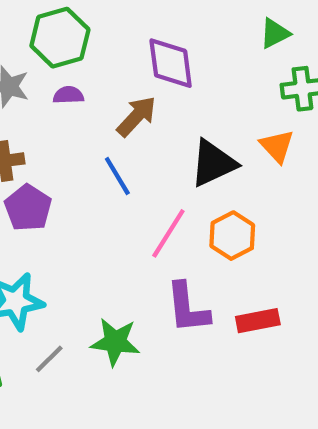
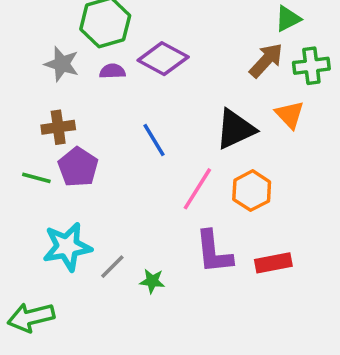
purple diamond: (171, 63) -> (163, 59), moved, turned -54
brown arrow: (137, 116) -> (266, 60), moved
green star: (115, 342) -> (152, 281), size x0.6
gray line: (49, 359) -> (112, 267), moved

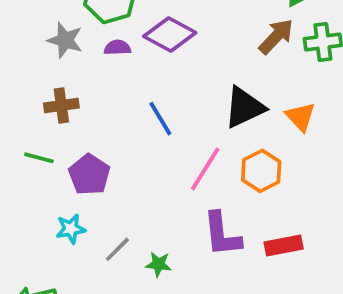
orange triangle: (290, 115) -> (300, 117), moved
purple pentagon: (78, 167) -> (89, 175), moved
cyan star: (67, 247) -> (71, 229), size x0.6

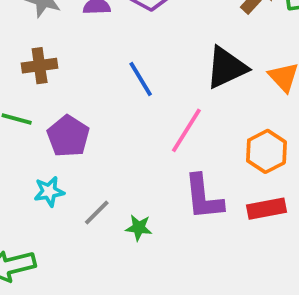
orange hexagon: (261, 171) -> (266, 151), moved

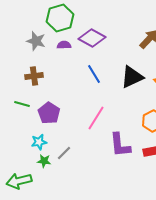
blue line: (141, 79) -> (94, 74), moved
pink line: (186, 130) -> (96, 118), moved
green star: (139, 228) -> (44, 161), moved

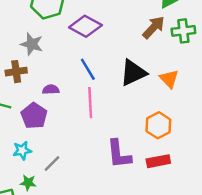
gray star: (36, 41) -> (32, 44), moved
purple semicircle: (64, 45) -> (51, 89), moved
pink line: (96, 118) -> (90, 103), moved, turned -35
green star: (44, 161) -> (28, 183), moved

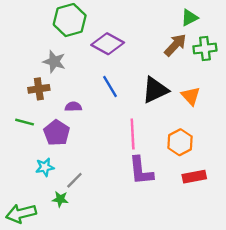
pink line: (90, 103) -> (133, 134), moved
red rectangle: (158, 161) -> (194, 177), moved
green star: (28, 183) -> (60, 199), moved

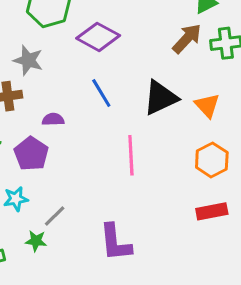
orange hexagon: (180, 142) -> (212, 160), moved
purple L-shape: (141, 171) -> (115, 242), moved

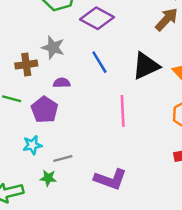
gray star: (28, 60) -> (53, 47), moved
gray line: (55, 216) -> (63, 158), turned 30
purple L-shape: (115, 242) -> (110, 179), turned -64

